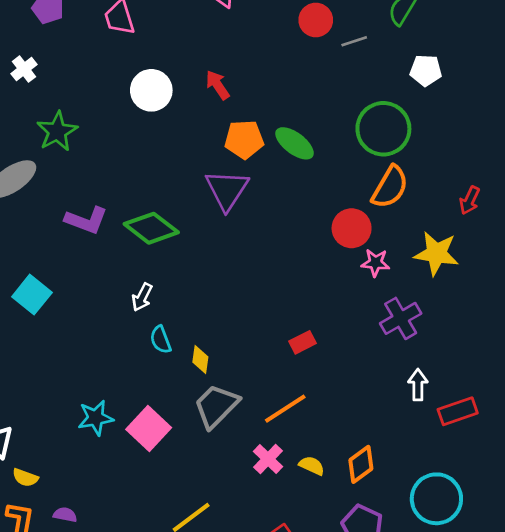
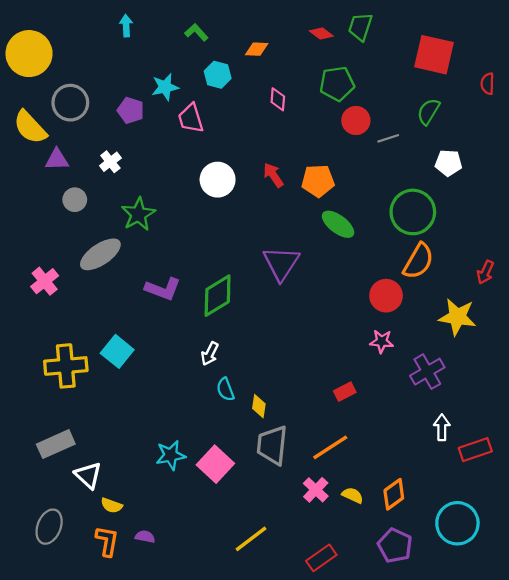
orange pentagon: (244, 139) -> (318, 181), moved
green diamond: (151, 228) -> (218, 296), turned -69
pink star: (375, 263) -> (382, 341), moved
gray trapezoid: (216, 406) -> (272, 445), turned -39

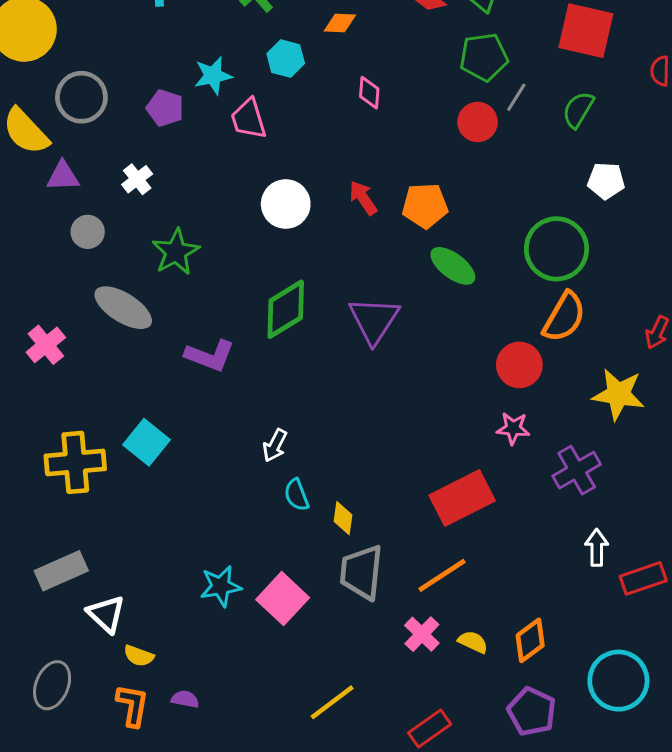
green pentagon: (337, 84) -> (484, 57), moved
gray line: (388, 138) -> (516, 97), moved, turned -40
gray ellipse: (100, 254) -> (123, 308), turned 66
green diamond: (218, 296) -> (286, 309), moved
red rectangle: (345, 392) -> (462, 498), size x2.0

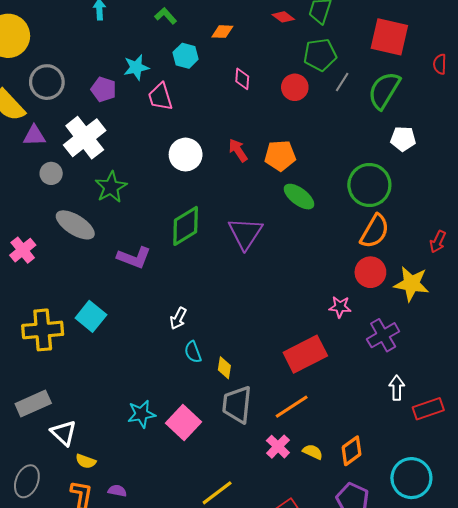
green semicircle: (578, 110) -> (384, 90), size x1.5
red circle: (478, 122) -> (295, 87), moved
white cross: (137, 179) -> (85, 138), size x2.0
red circle: (519, 365) -> (370, 272), moved

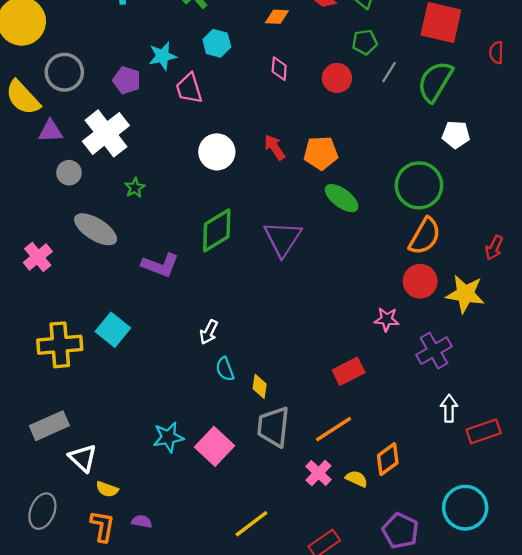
orange diamond: (222, 32) -> (277, 17), moved
green pentagon: (320, 55) -> (365, 42), size x0.7
green star: (111, 187) -> (135, 188), size x0.6
red rectangle: (305, 354) -> (349, 371), size x0.7
orange diamond: (352, 451) -> (388, 459), moved

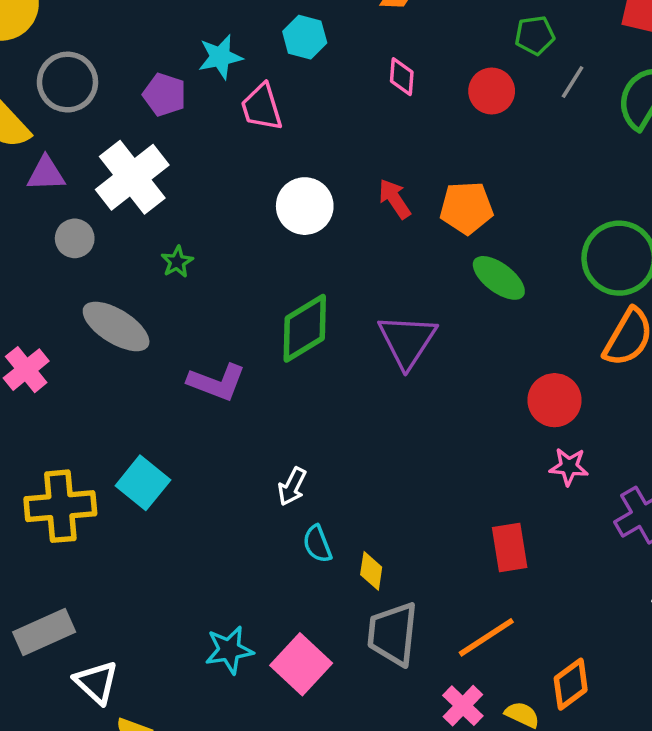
red circle: (420, 281) -> (555, 400), moved
red rectangle: (349, 371) -> (510, 548), turned -72

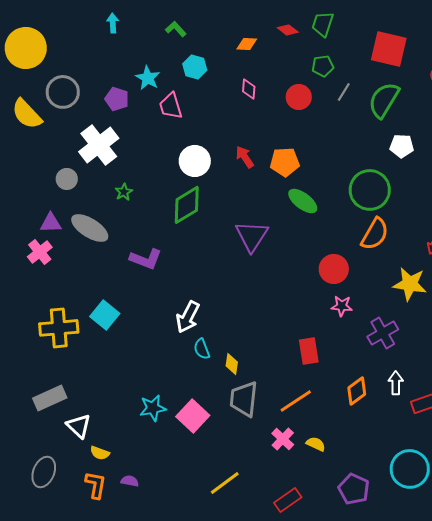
cyan star: (220, 57) -> (148, 78), turned -30
purple triangle: (46, 174) -> (51, 223), moved
green diamond: (305, 328) -> (187, 205), moved
white arrow: (292, 486) -> (188, 317), size x1.5
orange diamond: (571, 684) -> (357, 391), moved

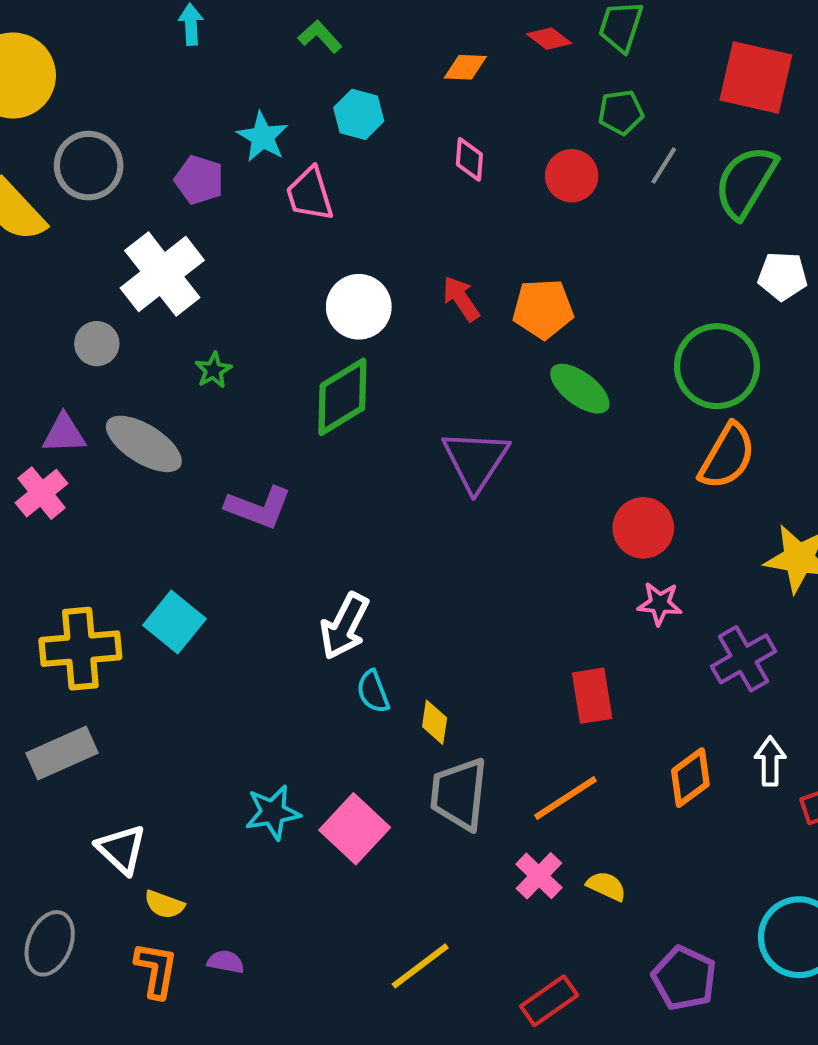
gray rectangle: (50, 398) -> (62, 753), moved

